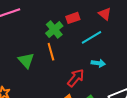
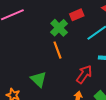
green triangle: (26, 60) -> (39, 79), moved

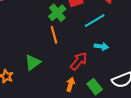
green triangle: (39, 79) -> (33, 62), turned 36

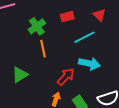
green cross: (57, 13) -> (37, 26), moved
cyan arrow: (101, 46) -> (89, 64), size x1.5

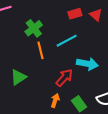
red rectangle: (67, 17) -> (75, 14), moved
cyan line: (84, 37) -> (67, 41), moved

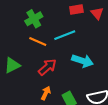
orange line: (41, 50) -> (38, 42), turned -60
red arrow: (64, 78) -> (47, 67), moved

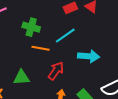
green cross: (34, 19) -> (31, 27), turned -30
green triangle: (12, 65) -> (21, 77), turned 36

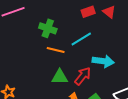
red arrow: (56, 71) -> (83, 76), moved
green triangle: (21, 77) -> (60, 77), moved

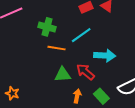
red arrow: (83, 76) -> (85, 72), turned -84

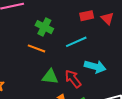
orange line: (56, 48) -> (37, 48), moved

